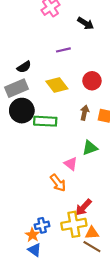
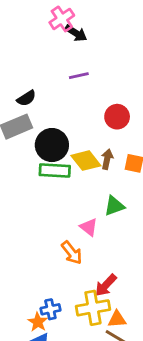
black arrow: (86, 23) -> (76, 33), moved
yellow diamond: (57, 85) -> (86, 161), moved
black circle: (22, 111) -> (52, 145), moved

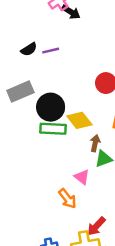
purple line: (79, 76) -> (51, 51), moved
black semicircle: (26, 98) -> (29, 49), moved
brown arrow: (107, 159) -> (95, 143), moved

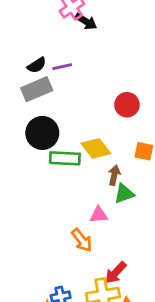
gray rectangle: (20, 91) -> (37, 89), moved
black circle: (51, 107) -> (42, 133), moved
pink triangle: (82, 177) -> (99, 215), turned -42

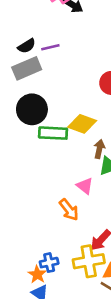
yellow diamond: (96, 148) -> (82, 124), turned -32
pink triangle: (99, 215) -> (85, 186), turned 42

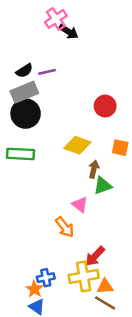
black circle: (32, 109) -> (26, 114), moved
green rectangle: (53, 133) -> (21, 154), moved

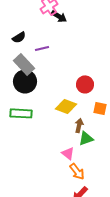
black semicircle: (24, 71) -> (19, 37), moved
gray rectangle: (24, 92) -> (24, 64), turned 70
red circle: (105, 106) -> (85, 84), moved
orange arrow: (65, 227) -> (77, 171), moved

